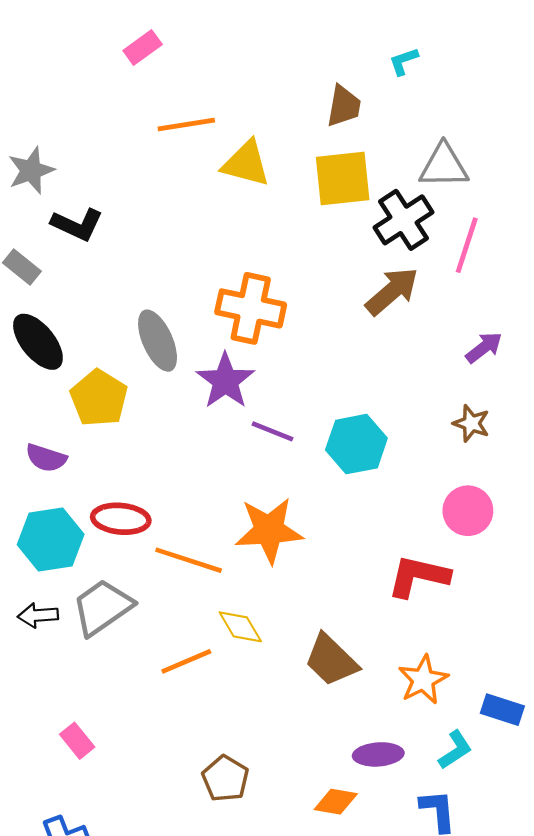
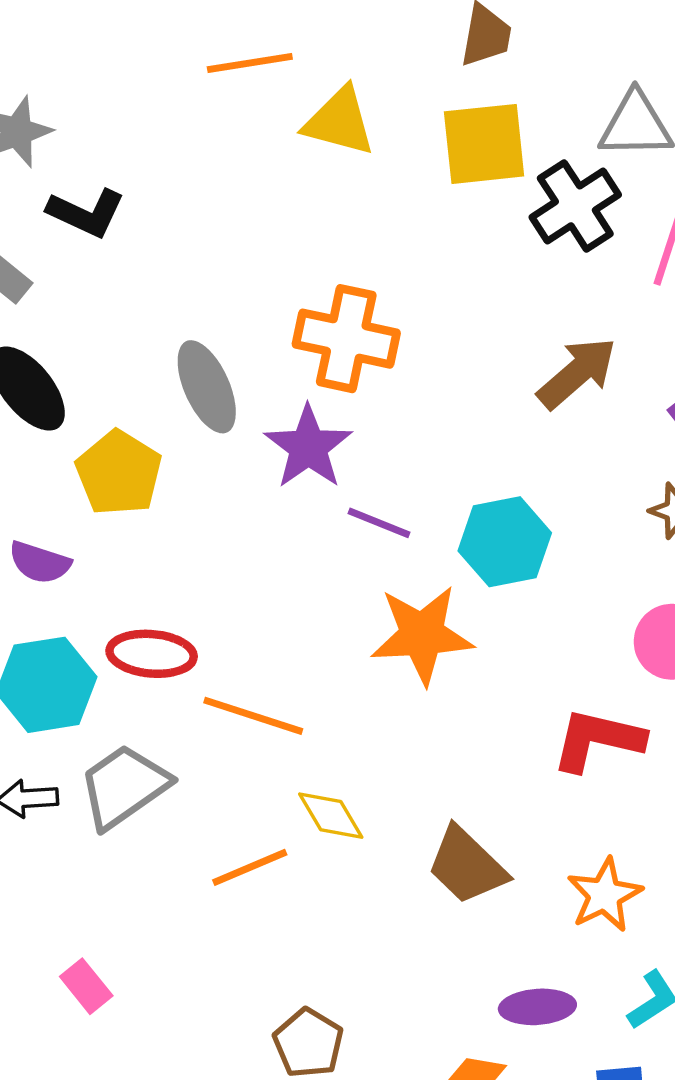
brown arrow: (392, 291) -> (577, 373), moved
orange star: (269, 530) -> (422, 635), moved

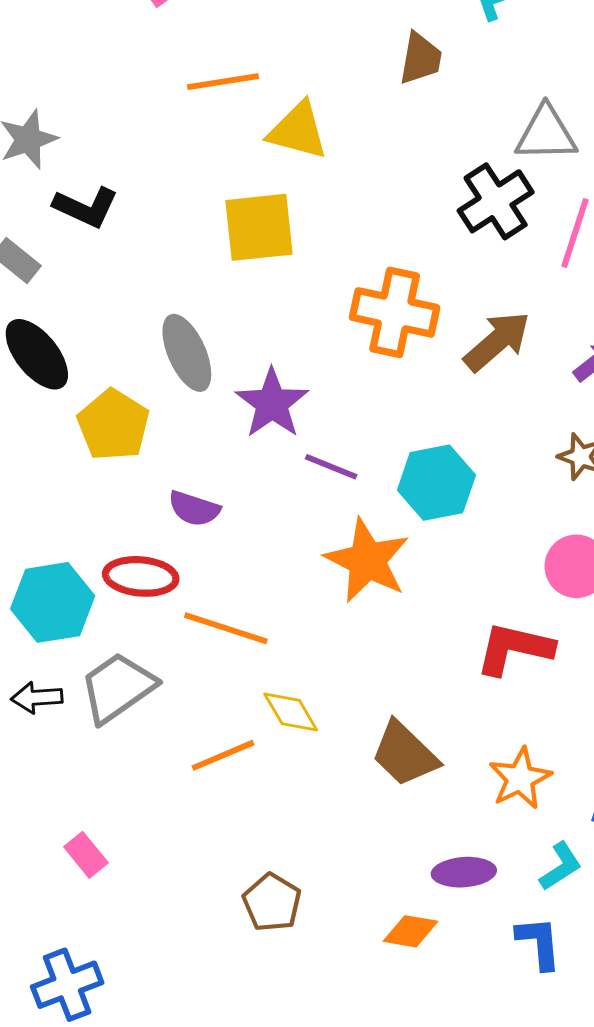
yellow square: (484, 144) -> (259, 227), moved
orange cross: (346, 339) -> (395, 312), moved
purple semicircle: (40, 562) -> (194, 509), moved
orange star: (422, 635) -> (367, 561), turned 30

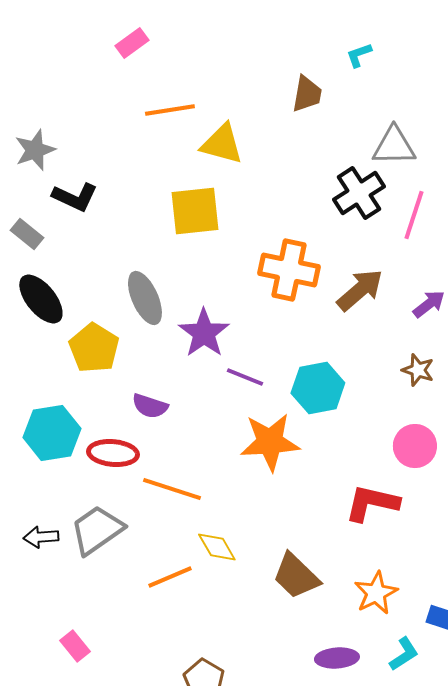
orange star: (367, 561) -> (270, 442), turned -30
cyan hexagon: (53, 602) -> (52, 433), moved

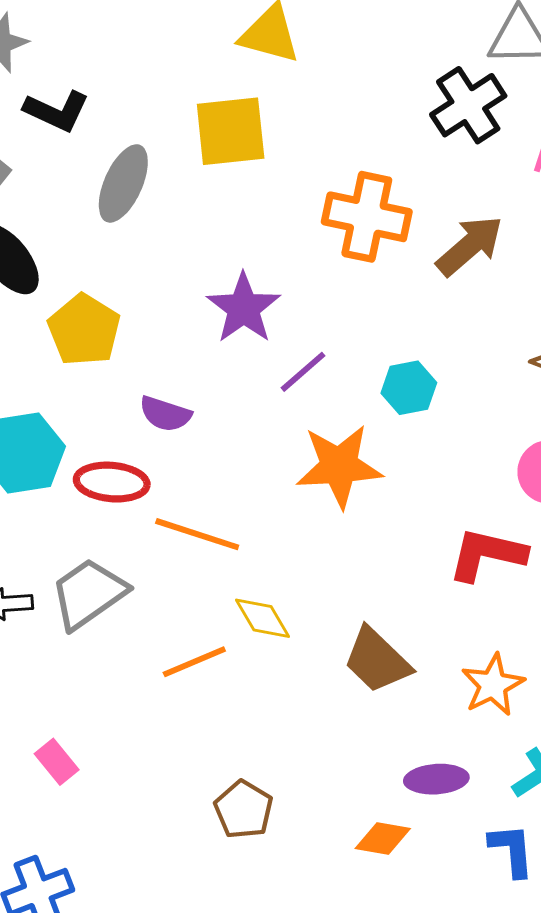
gray ellipse: (145, 298) -> (123, 183), moved, turned 48
purple line: (245, 377) -> (303, 372), turned -63
cyan hexagon: (318, 388) -> (409, 388), size x0.7

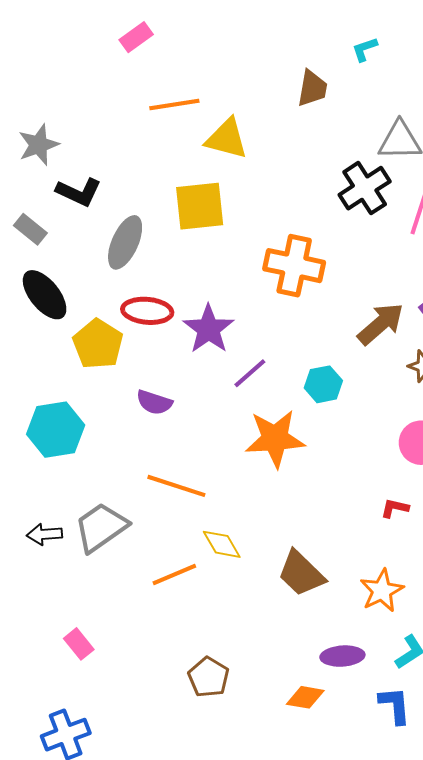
brown arrow: (470, 246) -> (381, 324), moved
red ellipse: (112, 482) -> (147, 311), moved
red L-shape: (487, 554) -> (395, 508), moved, size x0.5

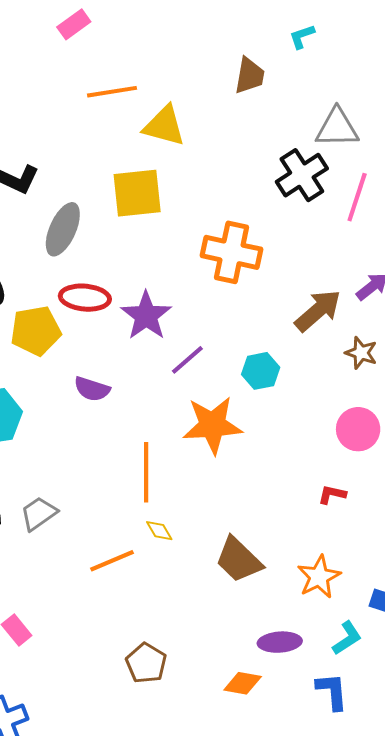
yellow pentagon: (98, 344) -> (36, 331), turned 30
orange line: (176, 486) -> (146, 472), moved, turned 72
gray trapezoid: (101, 527) -> (39, 514), size x0.7
yellow diamond: (222, 544) -> (159, 531), size x0.7

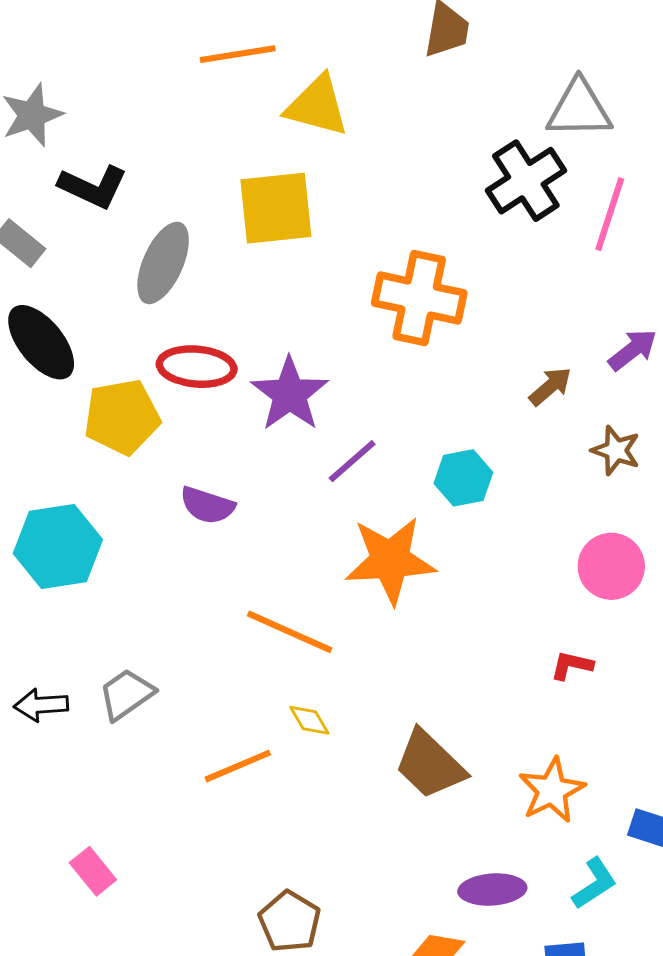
brown arrow: (318, 311) -> (550, 386), size x0.6
orange line: (146, 472) -> (290, 632), turned -66

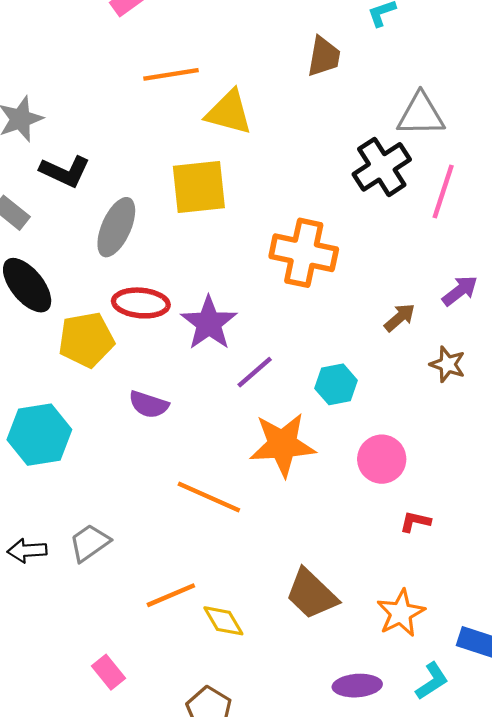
pink circle: (611, 566) -> (382, 459), moved
yellow diamond: (309, 720) -> (223, 621), moved, size x1.4
pink rectangle: (93, 871) -> (108, 672), moved

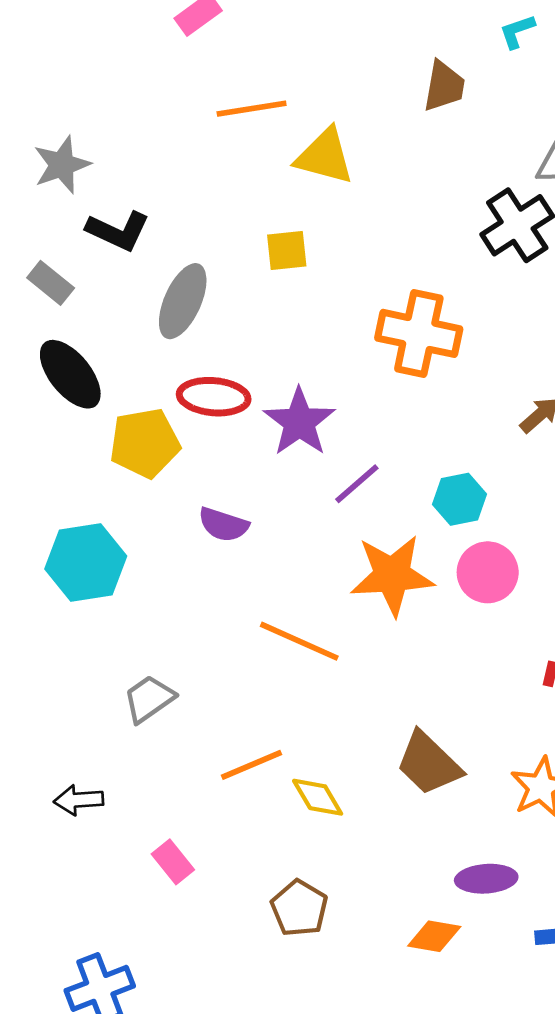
yellow square: (199, 187) -> (287, 251), size x0.6
pink circle: (382, 459) -> (488, 572), moved
black arrow: (27, 551) -> (79, 800), moved

